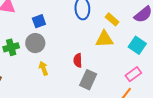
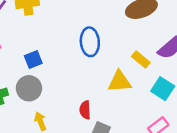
yellow rectangle: (112, 19) -> (141, 59), moved

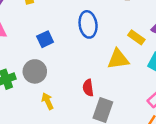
blue square: (33, 59) -> (45, 39), moved

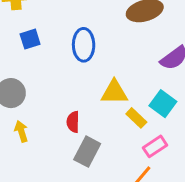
yellow rectangle: (136, 37) -> (136, 118), moved
blue square: (45, 39) -> (30, 39), moved

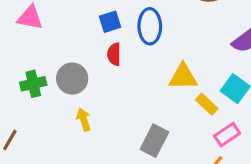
blue square: (30, 39) -> (110, 22), moved
red semicircle: (73, 122) -> (114, 54), moved

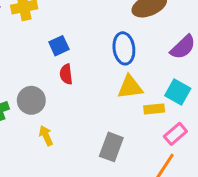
blue ellipse: (150, 26) -> (124, 48), moved
yellow rectangle: (207, 104) -> (154, 109), turned -42

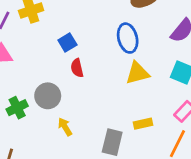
yellow rectangle: (154, 109) -> (143, 124), moved
gray rectangle: (111, 147) -> (112, 142), moved

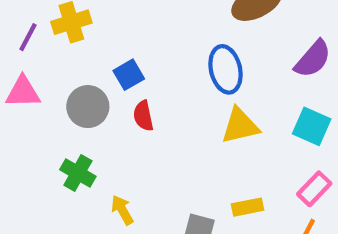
gray circle: (48, 96) -> (88, 107), moved
green cross: (17, 108) -> (78, 173), moved, turned -35

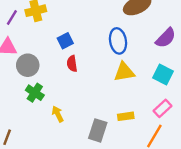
gray circle: (88, 107) -> (28, 65), moved

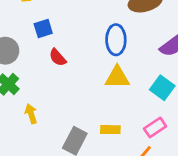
blue square: (65, 41) -> (43, 29), moved
red semicircle: (72, 64) -> (58, 57), turned -42

